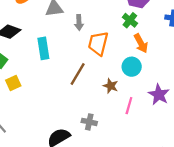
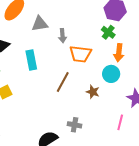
orange trapezoid: (98, 43) -> (80, 54), turned -95
orange arrow: (141, 43) -> (119, 53), turned 36
pink line: (129, 106) -> (120, 122), moved

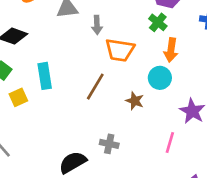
cyan rectangle: (31, 60) -> (45, 76), moved

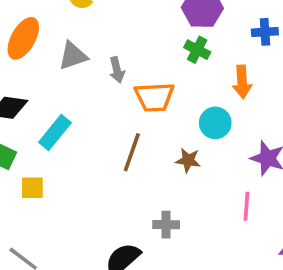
orange arrow: (171, 50) -> (242, 82), moved
cyan rectangle: (45, 76) -> (55, 133), moved, turned 60
yellow square: (18, 97) -> (32, 188), turned 36

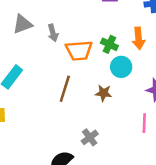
green cross: (197, 50) -> (109, 44), moved
gray cross: (166, 225) -> (90, 137), turned -35

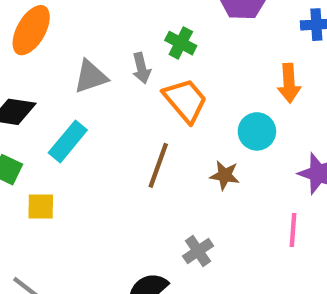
gray triangle: (23, 24) -> (91, 77), moved
green cross: (109, 44) -> (181, 43), moved
orange trapezoid: (79, 50) -> (185, 100), turned -128

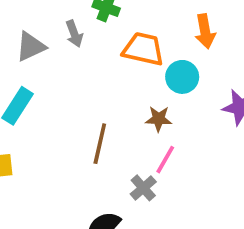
orange trapezoid: (185, 100) -> (143, 49), moved, turned -30
brown line: (158, 165) -> (100, 144), moved
pink line: (293, 230) -> (165, 160), moved, turned 32

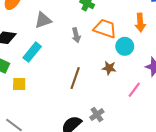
gray arrow: (74, 34) -> (76, 35), moved
pink line: (165, 160) -> (134, 90), moved
gray cross: (143, 188) -> (97, 115), moved

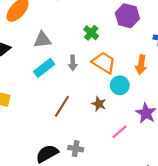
cyan rectangle: (32, 52) -> (44, 68), moved
gray cross: (97, 115) -> (76, 149), turned 32

